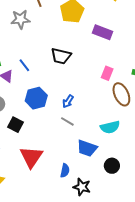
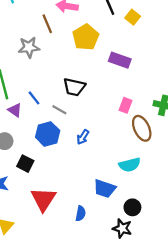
gray line: (67, 121) -> (59, 110), moved
black star: (82, 187) -> (122, 228), moved

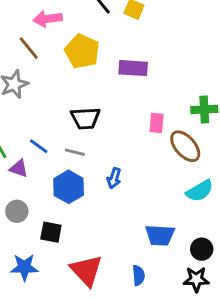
cyan semicircle: (130, 165) -> (200, 191), moved

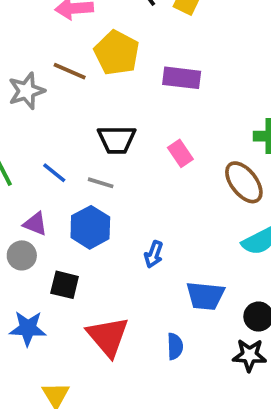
brown line: (29, 48) -> (70, 71), moved, turned -30
pink rectangle: (157, 123) -> (180, 153), moved, turned -42
purple triangle: (19, 168) -> (35, 224), moved
blue arrow: (114, 178) -> (154, 254), moved

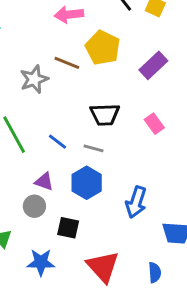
purple rectangle: (182, 78) -> (153, 65), turned -48
blue arrow: (154, 254) -> (136, 202), size x1.5

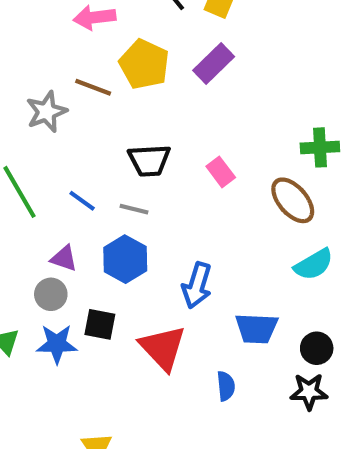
purple rectangle: (153, 65) -> (214, 64), moved
blue star: (41, 262) -> (57, 344), moved
red triangle: (103, 267) -> (163, 348), moved

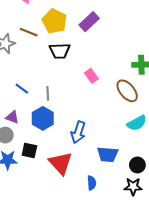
black trapezoid: (149, 160) -> (60, 51), moved
gray line: (134, 209) -> (48, 93), turned 72

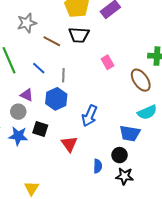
brown line: (29, 32) -> (52, 41), moved
blue trapezoid: (108, 154) -> (130, 133), moved
red triangle: (61, 163) -> (69, 144), size x0.7
black circle: (137, 165) -> (120, 155), moved
black star: (133, 187) -> (124, 176), moved

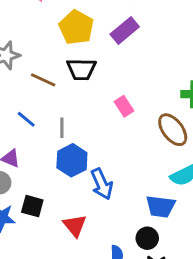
blue hexagon: (56, 99) -> (72, 160), moved
blue arrow: (89, 116) -> (102, 184), turned -45

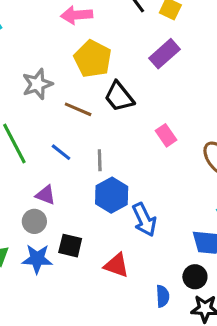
yellow pentagon: (76, 27) -> (93, 59), moved
black trapezoid: (81, 69) -> (119, 97), turned 52
red triangle: (75, 226) -> (117, 265), turned -30

